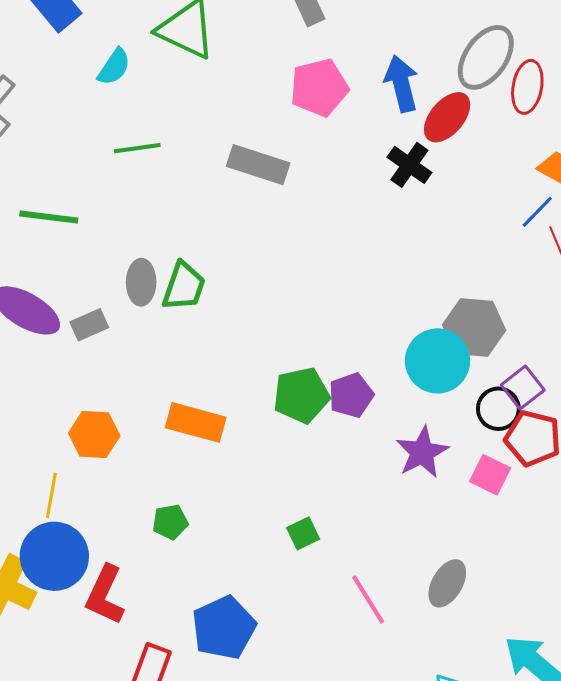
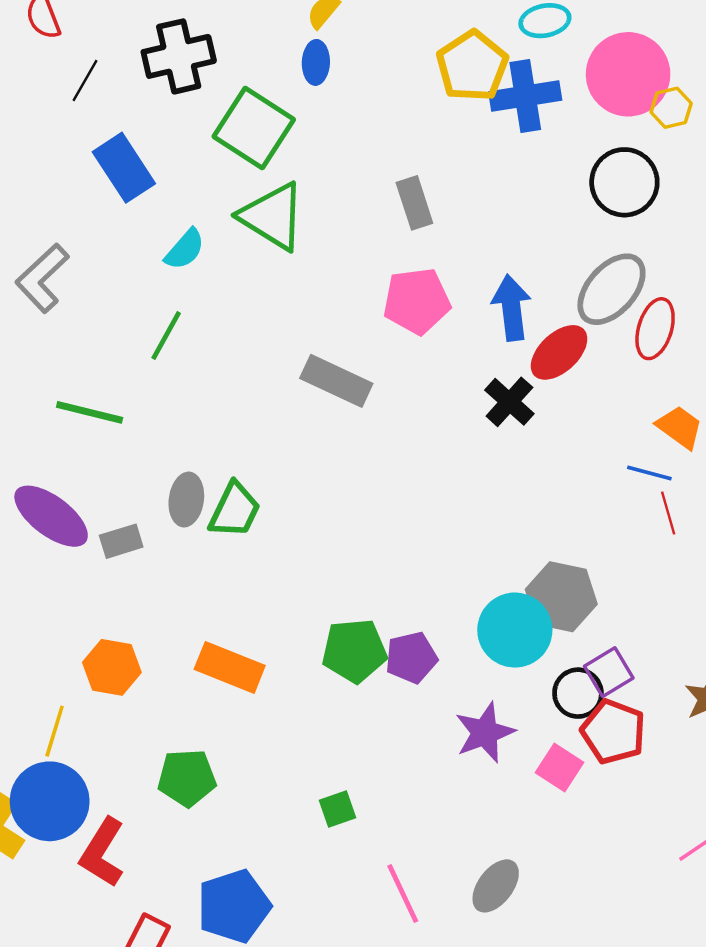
green line: (137, 148) -> (166, 336), moved, turned -60
blue line: (537, 212) -> (649, 473), turned 54
green pentagon: (170, 522) -> (187, 778), size x1.4

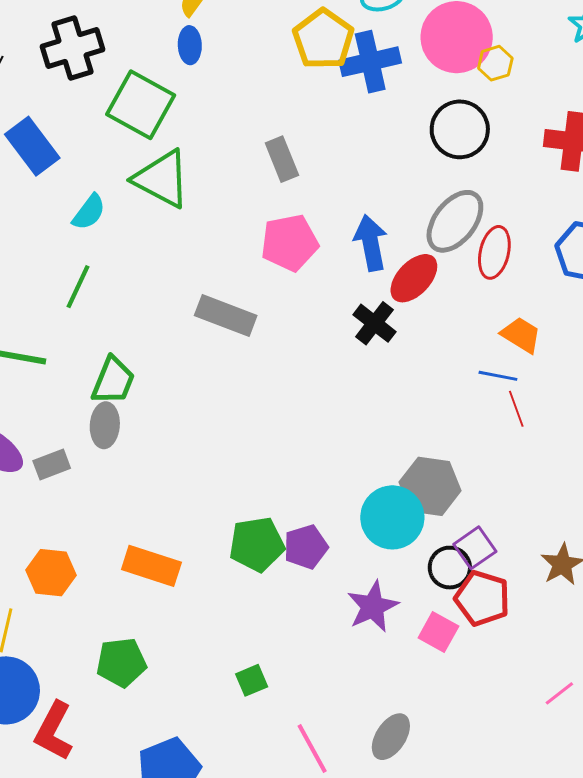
green trapezoid: (235, 510) -> (113, 381), moved

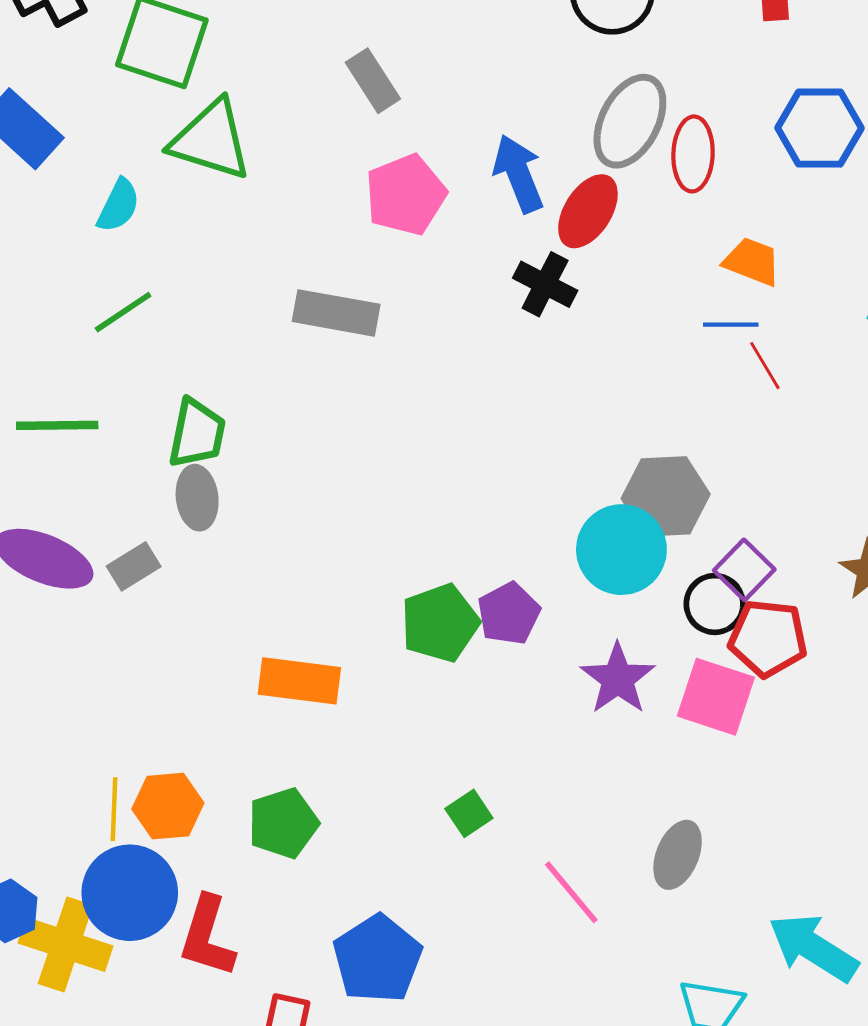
green line: (78, 287) -> (123, 312), turned 42
orange hexagon: (51, 573) -> (168, 806), moved
pink square: (438, 632) -> (716, 697), size x1.4

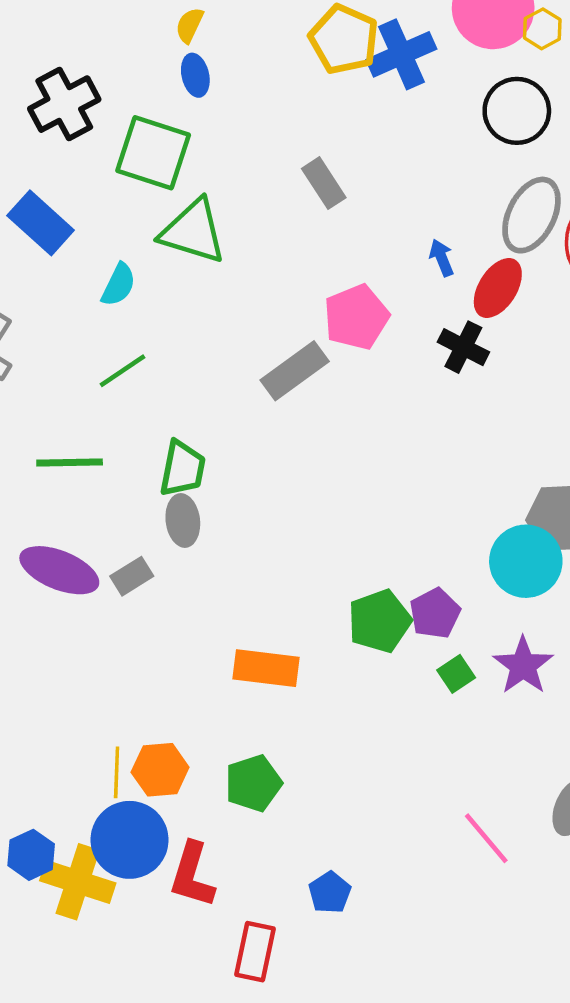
blue arrow: (519, 174) -> (442, 258), size x0.6
pink pentagon: (406, 195) -> (356, 317), moved
gray rectangle: (336, 313) -> (295, 371), turned -46
green square: (469, 813) -> (456, 674), moved
blue pentagon: (377, 959) -> (330, 893), size x0.6

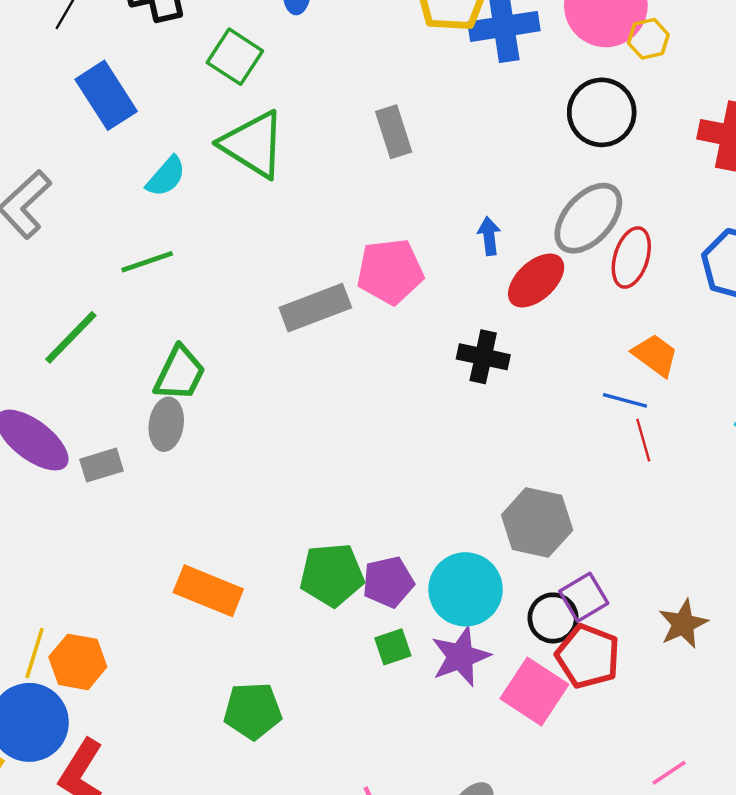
green square: (153, 153) -> (235, 57), size x0.7
black cross: (463, 347) -> (483, 357), moved, turned -30
green line: (70, 462) -> (71, 337), turned -60
cyan circle: (526, 561) -> (466, 589), moved
green pentagon: (253, 783) -> (253, 711), moved

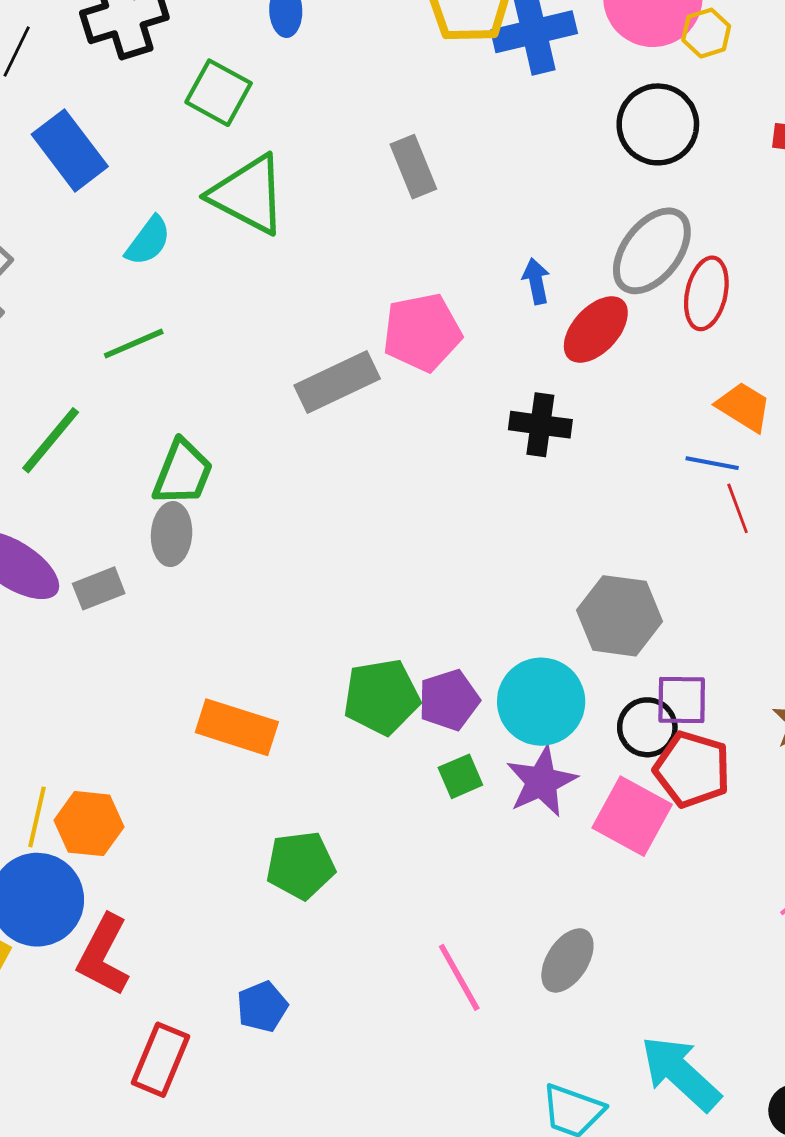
purple square: (584, 597) -> (682, 700), turned 36

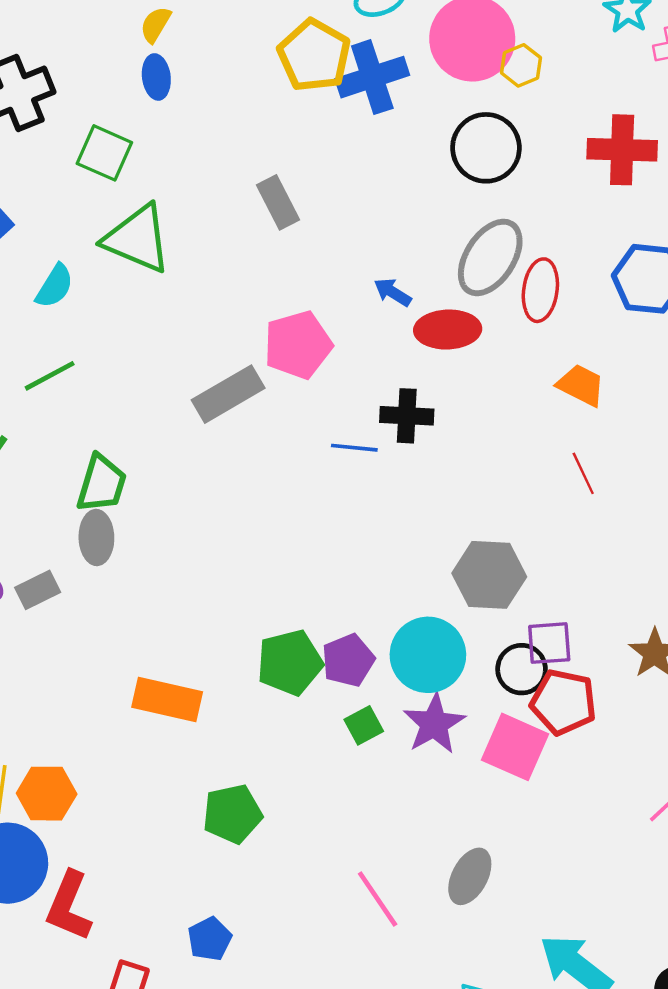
blue arrow: (536, 281) -> (392, 292), turned -42
red ellipse: (596, 330) -> (448, 330), turned 50
blue line: (712, 463) -> (354, 448), moved

